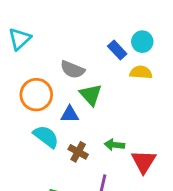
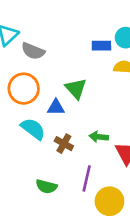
blue rectangle: (117, 50) -> (101, 46), turned -48
gray semicircle: (73, 70) -> (33, 51), moved

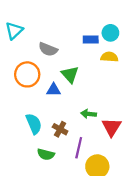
gray semicircle: (33, 51) -> (48, 49), moved
cyan semicircle: (33, 129) -> (34, 124), moved, turned 30
brown cross: (64, 144) -> (60, 129), moved

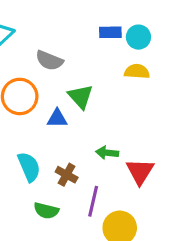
blue rectangle: (91, 39) -> (110, 32), moved

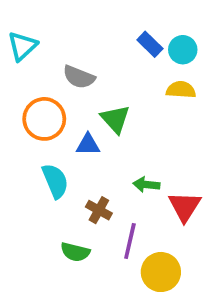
blue rectangle: (110, 32) -> (150, 44), turned 45
cyan semicircle: (29, 167) -> (55, 181), moved

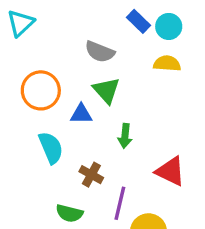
gray semicircle: (79, 77) -> (100, 52), moved
green arrow: (146, 185) -> (125, 136), moved, turned -90
red triangle: (185, 206) -> (170, 171), turned -36

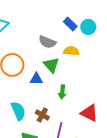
yellow semicircle: (167, 64) -> (71, 51), moved
cyan semicircle: (51, 148) -> (18, 111), moved

